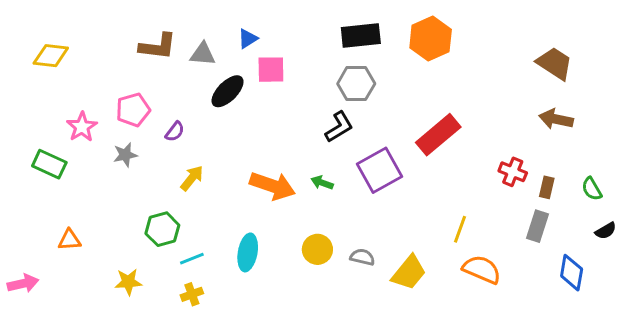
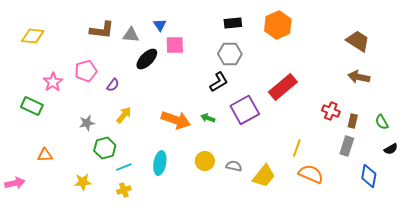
black rectangle: (361, 35) -> (233, 23), size x0.7
blue triangle: (248, 39) -> (160, 25), turned -32
gray star: (125, 155) -> (87, 123), moved

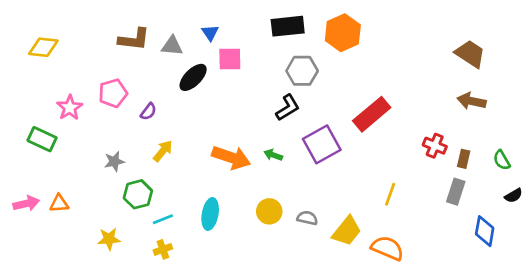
black rectangle: (233, 23) -> (288, 26), moved, size x1.4
orange hexagon: (278, 25) -> (343, 33), moved
orange semicircle: (311, 174) -> (387, 248), moved
pink arrow: (15, 183) -> (26, 203), moved

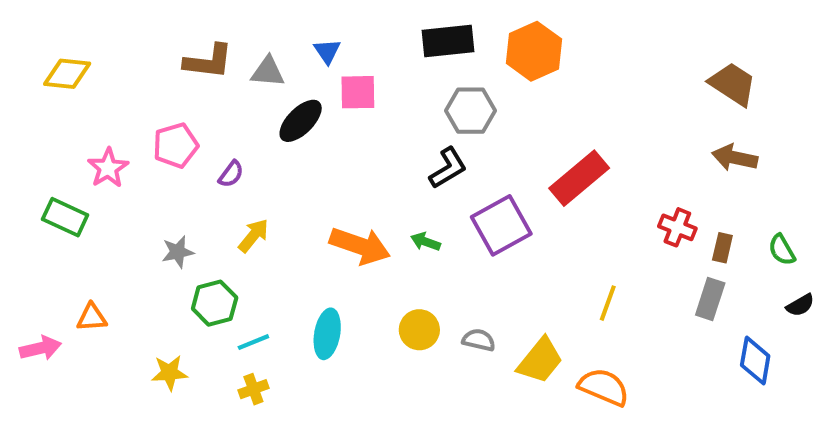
pink arrow: (26, 203) -> (40, 348), moved

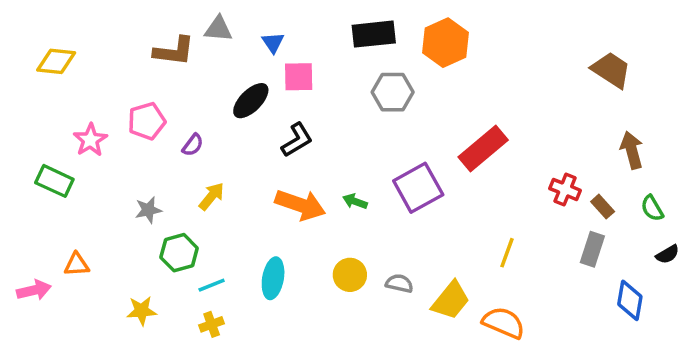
gray triangle: (268, 72) -> (218, 29), moved
brown arrow: (735, 158) -> (632, 150), moved, turned 63
black L-shape: (448, 168) -> (297, 140), moved
brown rectangle: (722, 248) -> (603, 207), turned -55

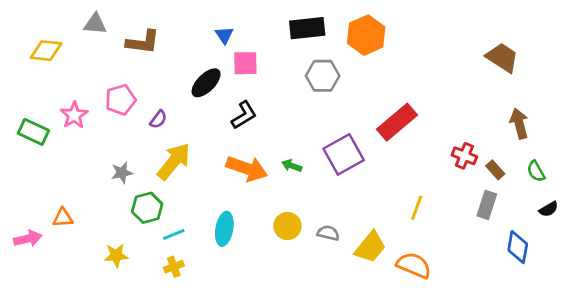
gray triangle: (218, 29) -> (95, 24), moved
green rectangle: (54, 181) -> (33, 132), moved
yellow arrow: (212, 196) -> (174, 161), size x1.6

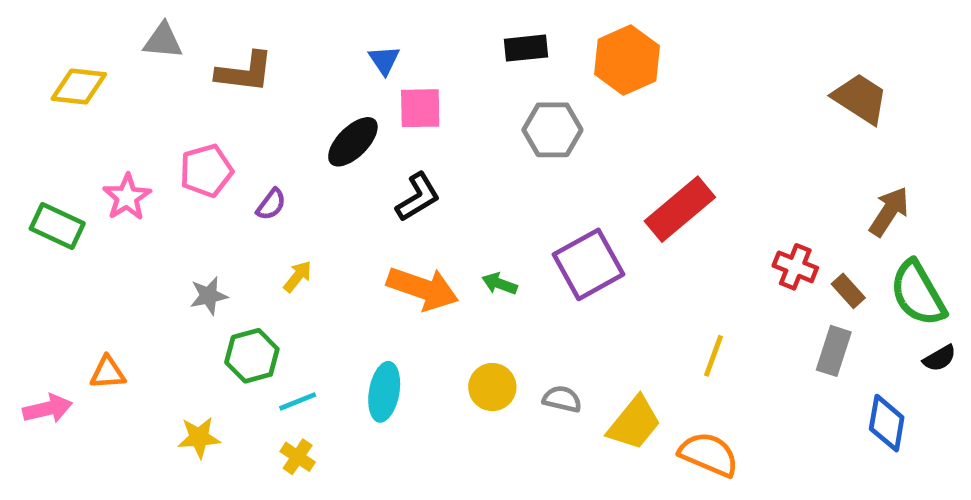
black rectangle: (307, 28) -> (526, 48), size x0.7
brown arrow: (519, 124) -> (889, 212), turned 48
yellow arrow: (174, 161) -> (298, 276), size x0.5
green semicircle: (536, 171) -> (918, 293), size x1.8
yellow cross: (174, 267) -> (298, 457), turned -36

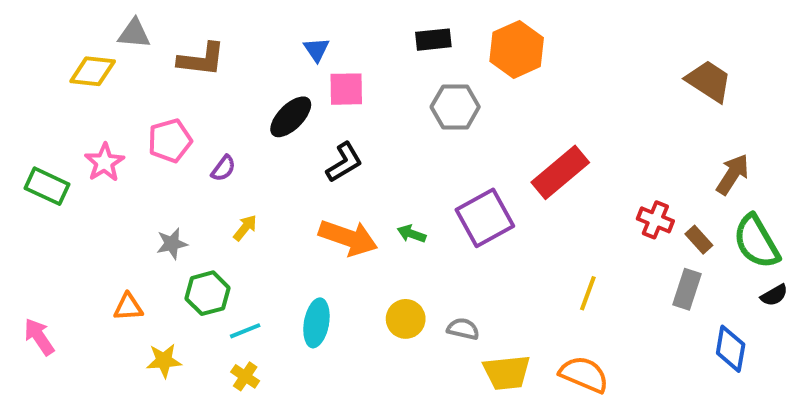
yellow diamond: (79, 87) -> (93, 71), moved
orange triangle: (108, 373) -> (128, 307), moved
pink arrow: (48, 409) -> (39, 337), turned -111
yellow trapezoid: (634, 423) -> (507, 372), moved, turned 45

